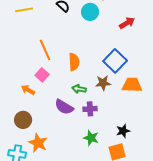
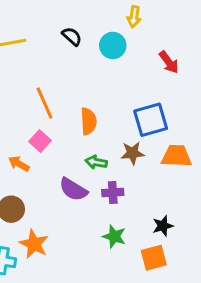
red arrow: (127, 23) -> (169, 62), turned 84
blue square: (115, 61) -> (151, 120), turned 30

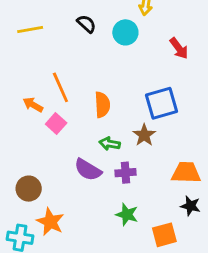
brown star: (132, 153) -> (144, 135), turned -30
orange trapezoid: (176, 156) -> (186, 173), moved
orange arrow: (19, 164) -> (33, 105), moved
black star: (163, 226) -> (190, 206), moved, turned 30

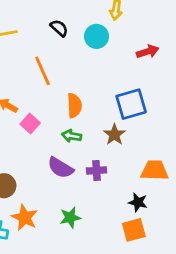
red arrow: (179, 48) -> (148, 52), turned -70
orange line: (60, 87) -> (43, 71), moved
green arrow: (110, 144) -> (72, 136), moved
black star: (190, 206) -> (138, 202), moved
green star: (127, 215) -> (70, 217), moved, turned -30

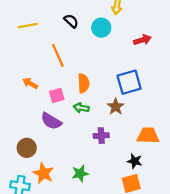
pink square: (30, 123) -> (57, 96), moved, turned 32
purple semicircle: (61, 168) -> (51, 121), moved

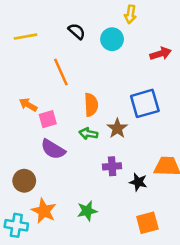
pink square: (57, 96) -> (48, 119), moved
brown star: (116, 107) -> (117, 128), moved
black star: (135, 161) -> (138, 182), moved

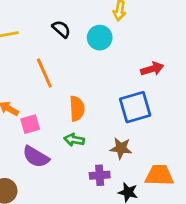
red arrow: (161, 54) -> (152, 69), moved
brown star: (117, 128) -> (121, 148), moved, turned -30

